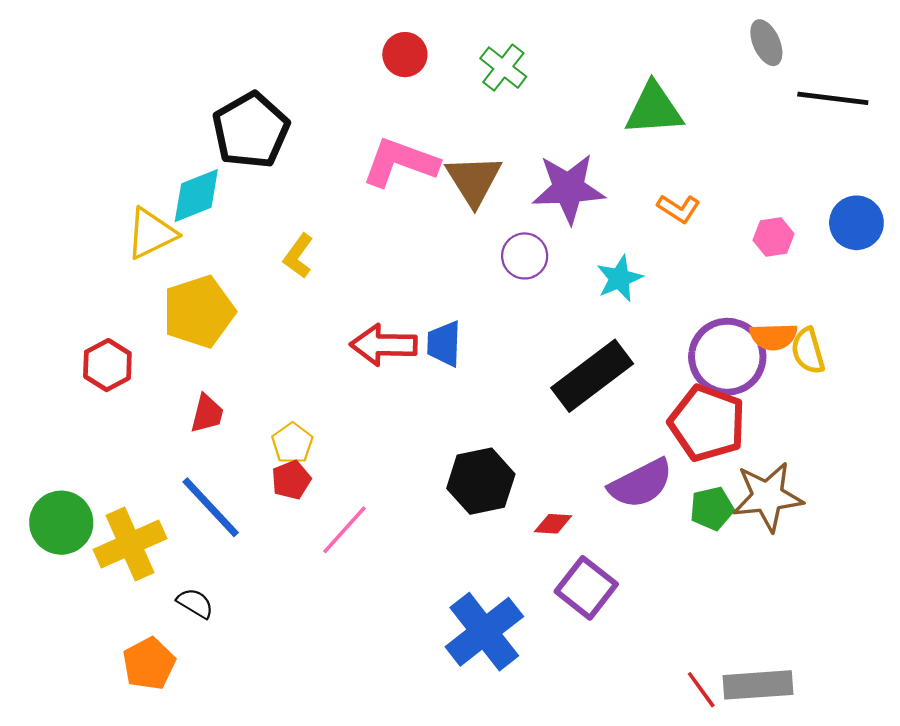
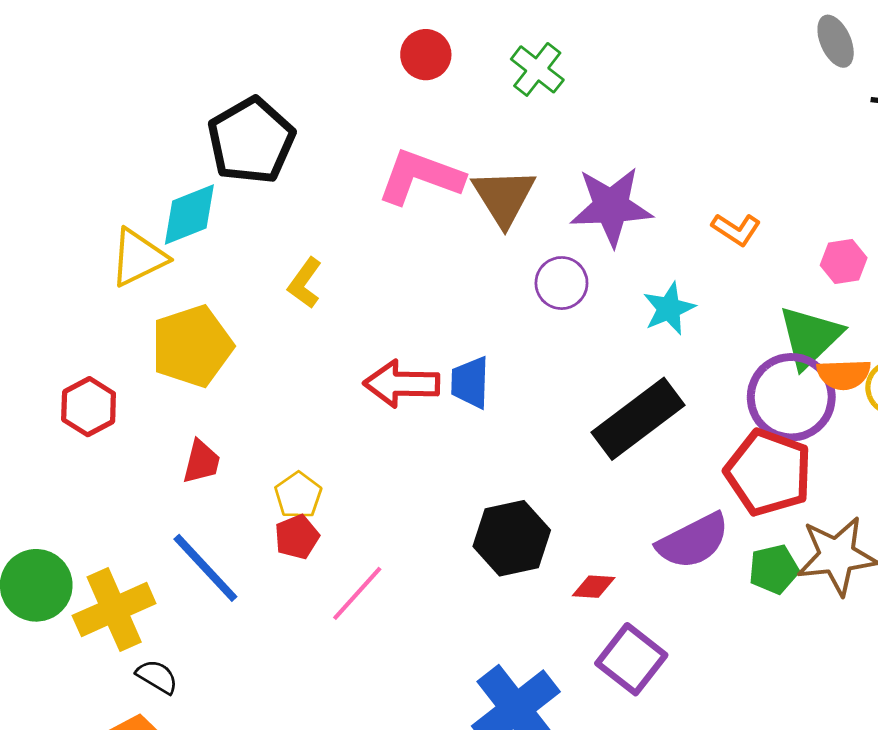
green triangle: (654, 109) -> (810, 337), moved, turned -40
black semicircle: (195, 603) -> (157, 677), moved

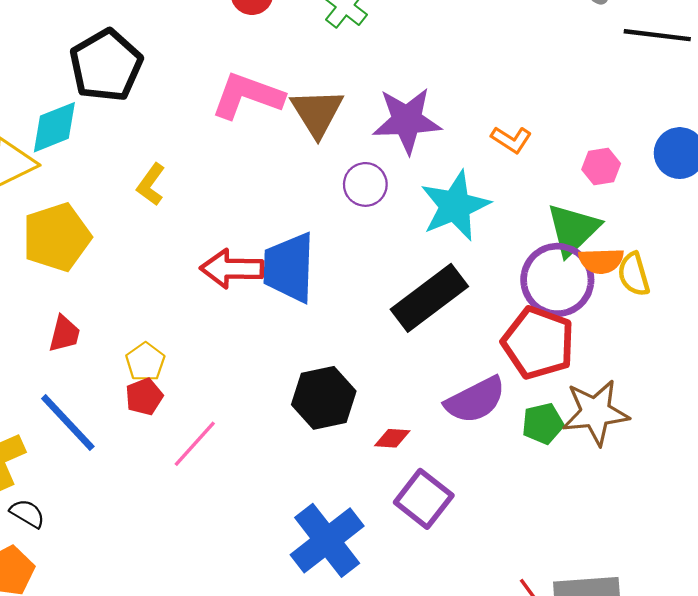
cyan star: (669, 309) -> (455, 206), size x1.6
blue trapezoid: (470, 382) -> (289, 268), size x1.6

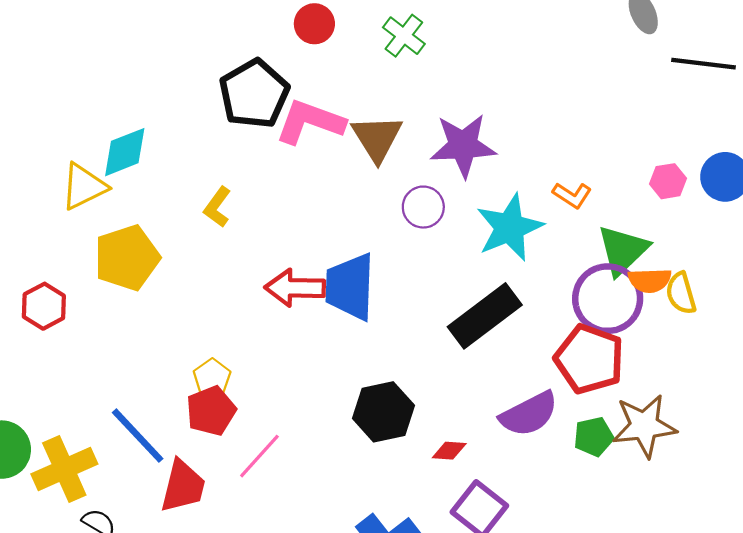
black pentagon: (106, 65) -> (254, 94), moved
orange L-shape: (511, 140) -> (572, 195), moved
pink hexagon: (601, 166) -> (668, 181), moved
red trapezoid: (64, 334) -> (183, 486), moved, size x1.5
red pentagon: (144, 397) -> (211, 411), size x1.4

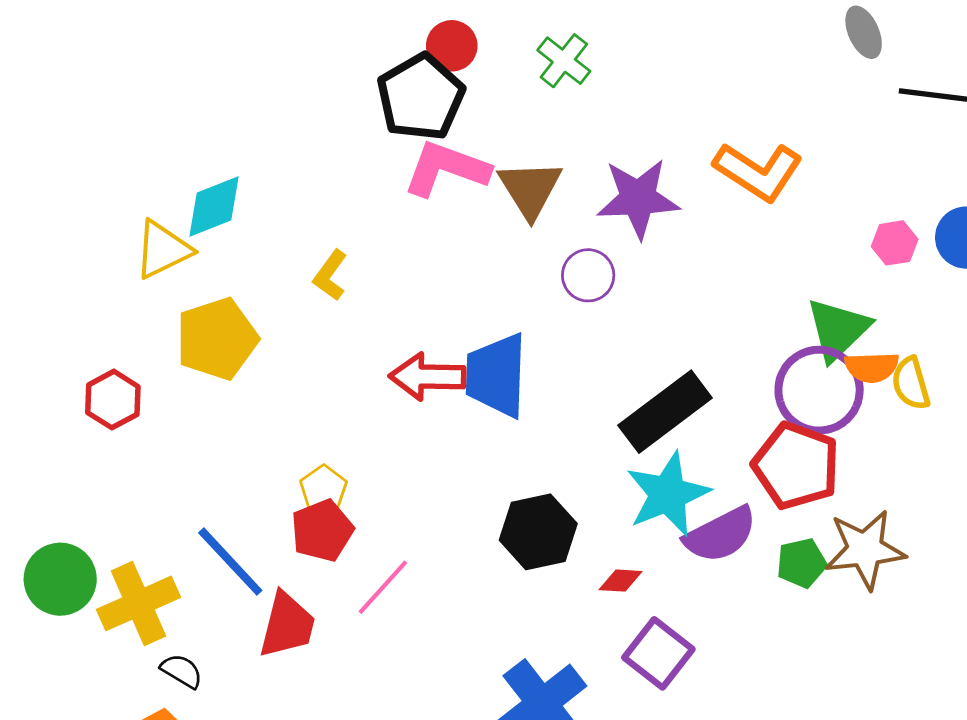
black pentagon: (254, 94) -> (421, 97), moved
orange L-shape: (572, 195) -> (758, 171), moved, size x1.8
cyan star: (510, 228) -> (668, 494), moved

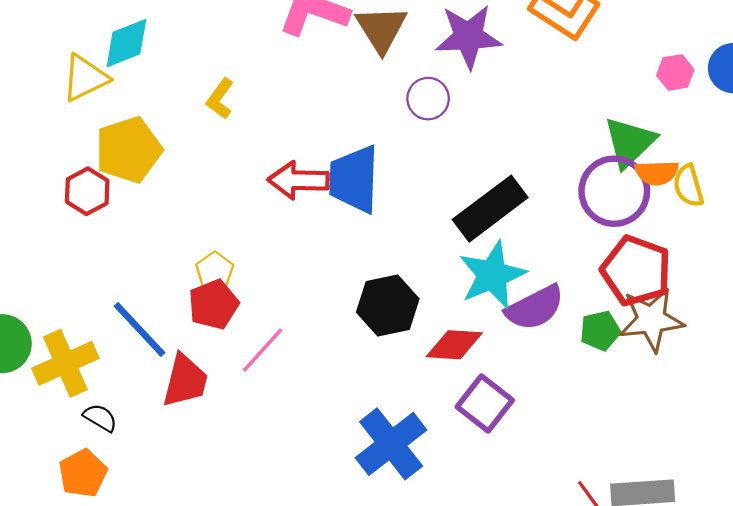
red hexagon: (113, 400) -> (87, 191), moved
red pentagon: (796, 466) -> (636, 271), moved
red diamond: (621, 581) -> (454, 345), size x1.6

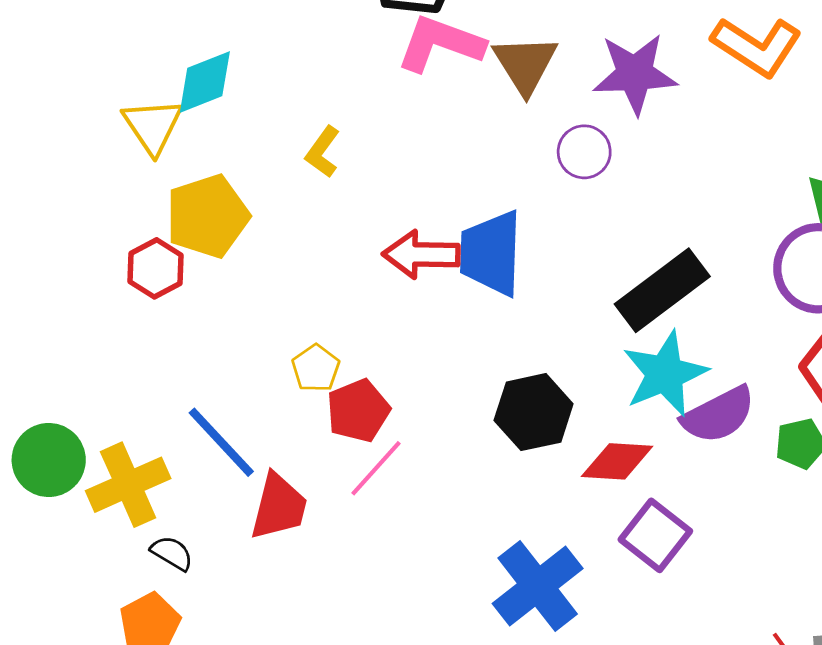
yellow triangle: (85, 78) -> (153, 126), turned -38
red pentagon: (214, 304) -> (358, 411), moved

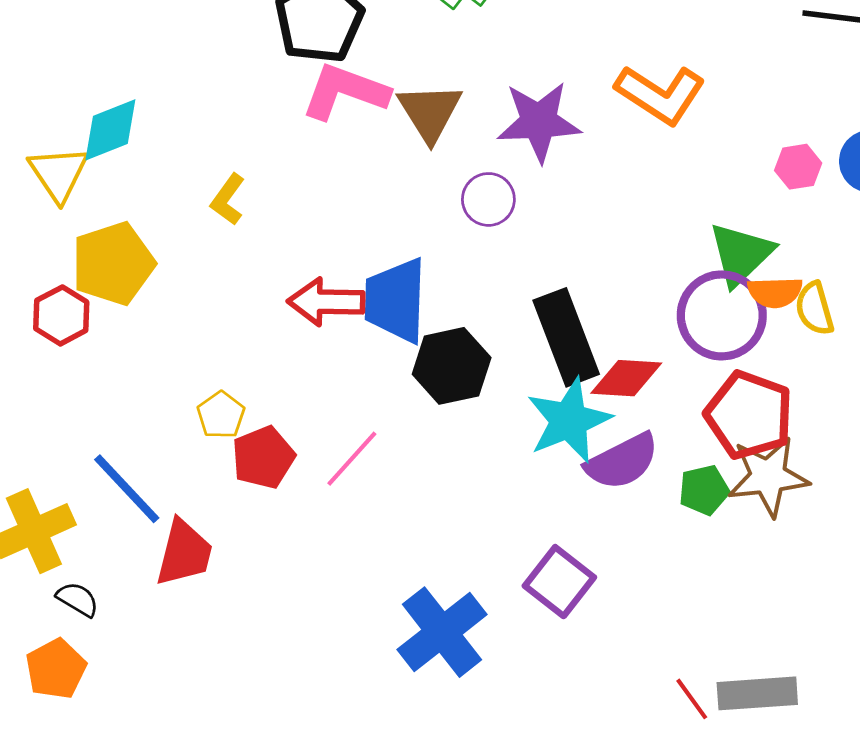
black rectangle: (662, 290) -> (566, 337), turned -74
black hexagon: (534, 412) -> (452, 366), moved
red diamond: (617, 461) -> (626, 378), moved
pink line: (376, 468) -> (352, 459), moved

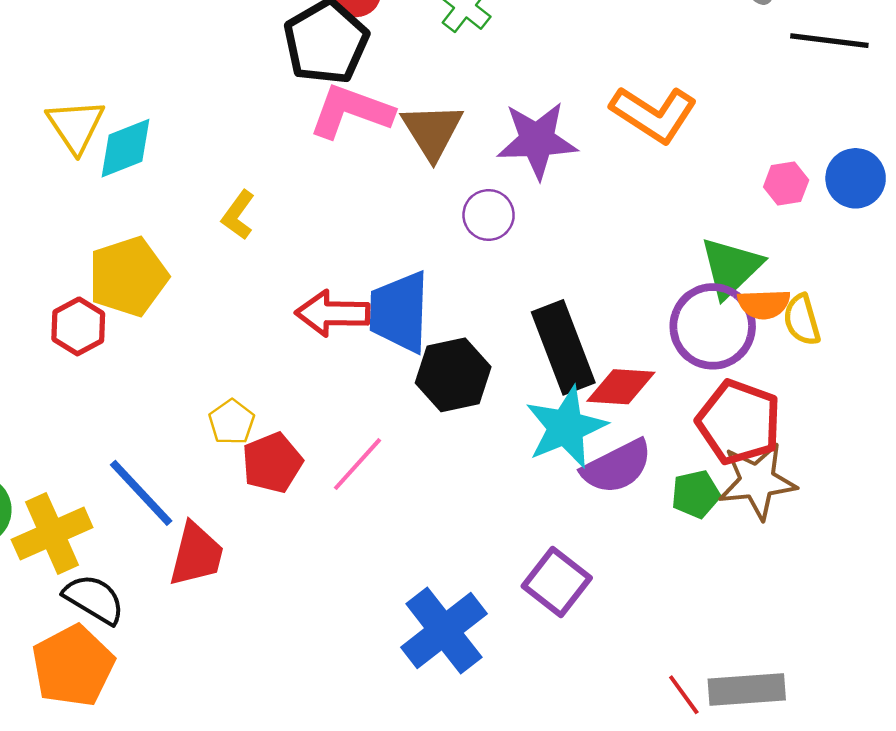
yellow triangle: (59, 174) -> (76, 126), moved
black semicircle: (78, 599) -> (94, 599), size x1.5
orange pentagon: (56, 669) -> (73, 666), size x1.4

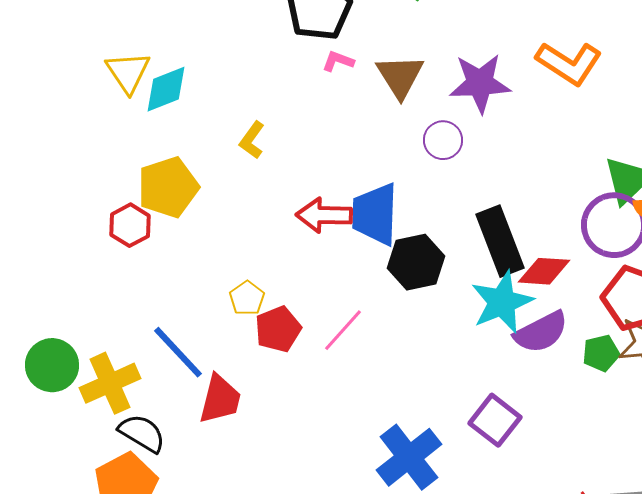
pink L-shape: (351, 111) -> (338, 61), size x0.5

